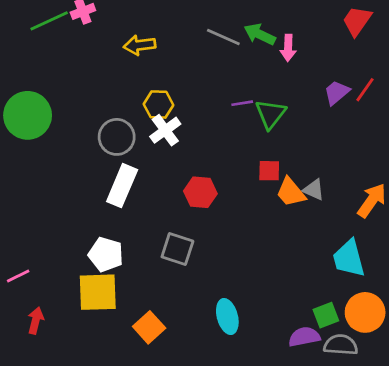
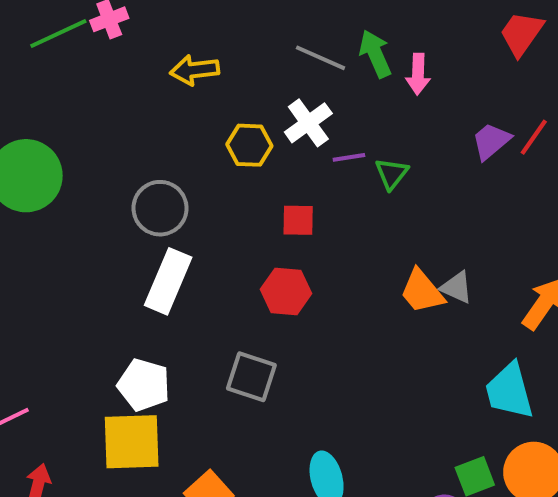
green arrow: (260, 34) -> (375, 54), turned 40
yellow hexagon: (158, 105) -> (249, 145), moved
green triangle: (271, 114) -> (392, 174), size x0.7
white cross: (165, 130) -> (308, 123), moved
red square: (269, 171) -> (298, 220), moved

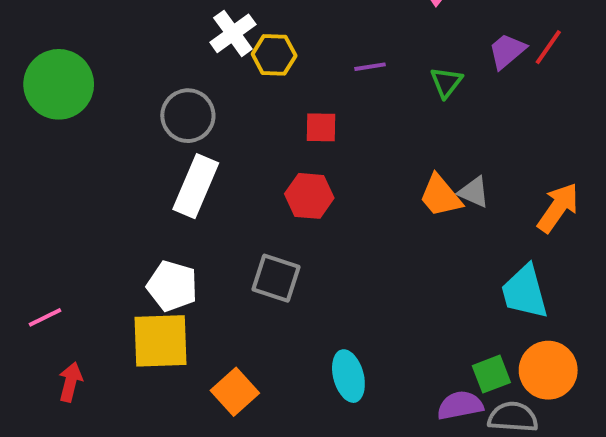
white cross: (308, 123) -> (233, 33), moved
green triangle: (392, 174) -> (446, 82), moved

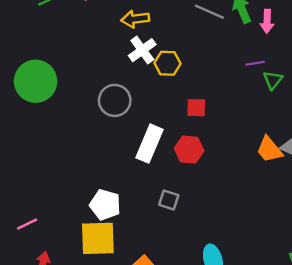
purple line: (370, 67) -> (255, 63), moved
white rectangle: (196, 186) -> (149, 144), moved
gray square: (276, 278) -> (169, 200), size x0.7

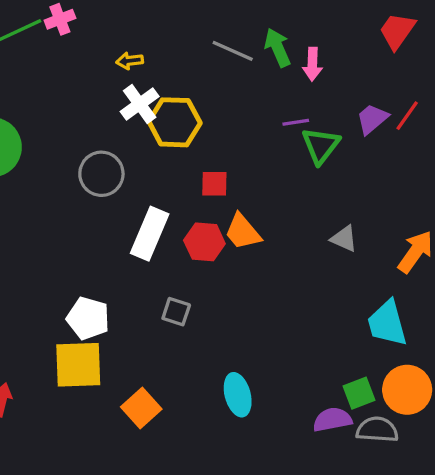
yellow arrow: (135, 19) -> (130, 61), size x0.7
yellow hexagon: (167, 63) -> (175, 122), size x1.4
green triangle: (273, 80) -> (321, 146), size x1.4
orange trapezoid: (269, 150) -> (243, 232), moved

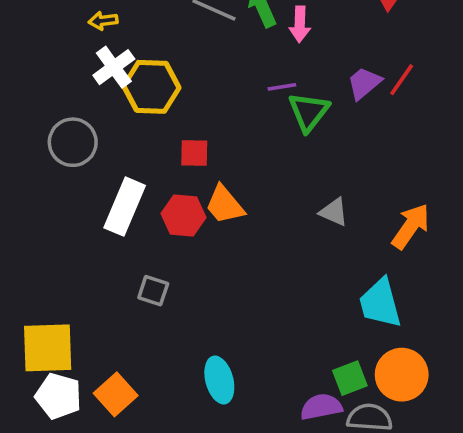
white pentagon: (88, 318) -> (58, 396), moved

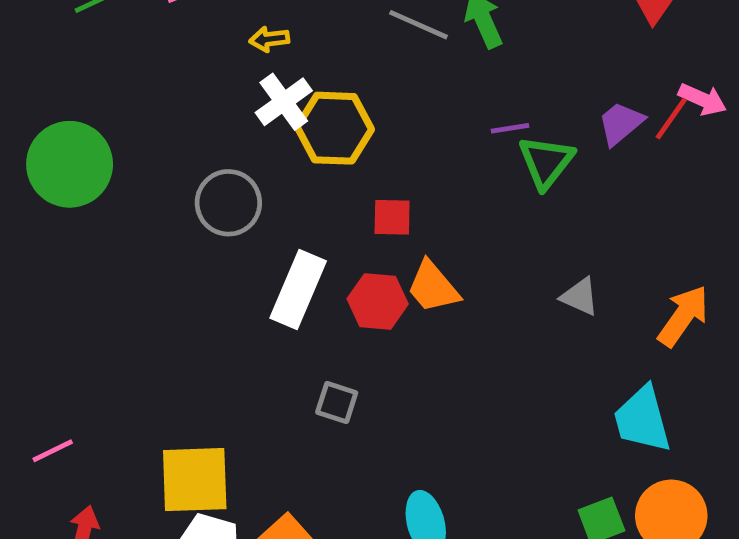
pink arrow: (300, 24) -> (703, 99), moved, turned -68

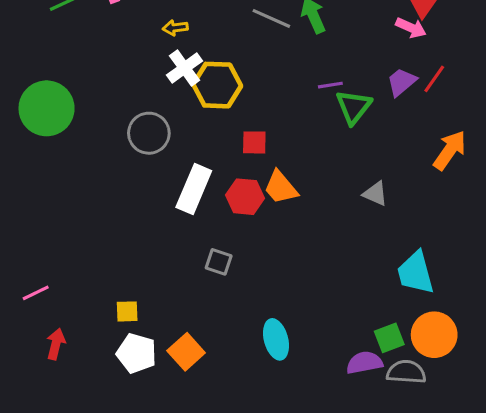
pink arrow: (703, 99) -> (411, 28), moved
orange arrow: (683, 316) -> (450, 150), moved
yellow square: (195, 480) -> (127, 311), size x0.5

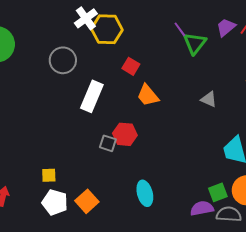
purple line: (330, 85) -> (180, 29), turned 63
red square: (254, 142) -> (131, 66), turned 30
red hexagon: (245, 197) -> (125, 134), moved

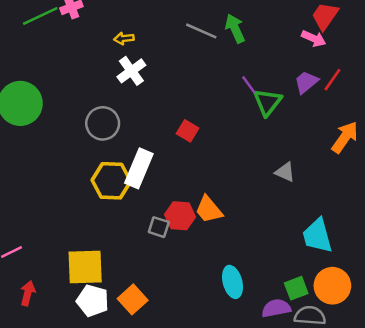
yellow hexagon: (107, 29) -> (111, 181), moved
orange trapezoid: (148, 95) -> (209, 210), moved
yellow square: (49, 175) -> (85, 267), size x2.0
cyan ellipse: (145, 193) -> (233, 282), moved

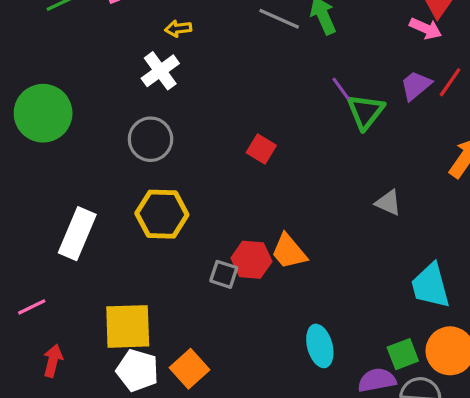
white cross: (131, 71) -> (160, 71), moved
white rectangle: (139, 168) -> (77, 234), moved

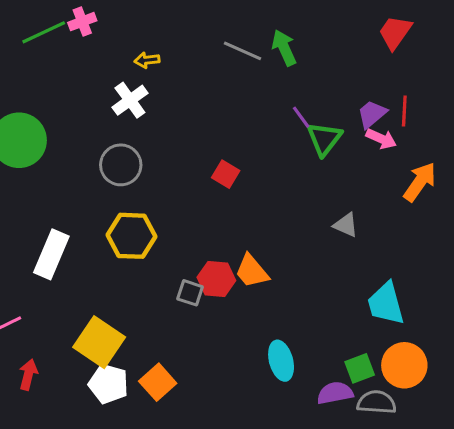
pink arrow: (426, 29) -> (381, 139), moved
red line: (450, 82) -> (404, 111), turned -32
yellow square: (128, 326) -> (99, 342), turned 36

